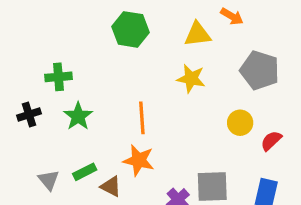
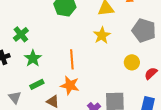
green cross: (58, 77) -> (21, 34), turned -35
yellow star: (191, 79) -> (102, 35), turned 30
green rectangle: (85, 172) -> (37, 84), moved

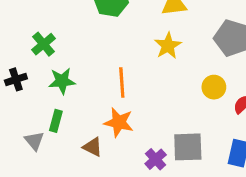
green star: (33, 58) -> (62, 81), turned 30
green rectangle: (37, 84) -> (56, 121), moved, turned -48

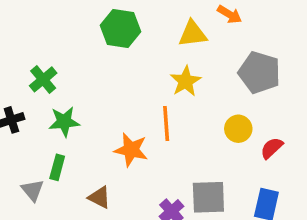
orange line: (122, 82) -> (166, 123), moved
orange star: (119, 122) -> (131, 150), moved

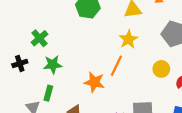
orange line: (166, 123) -> (116, 66), turned 30

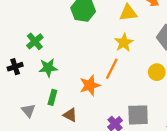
orange star: (94, 82) -> (90, 85), turned -30
green rectangle: (48, 93) -> (52, 97), moved

